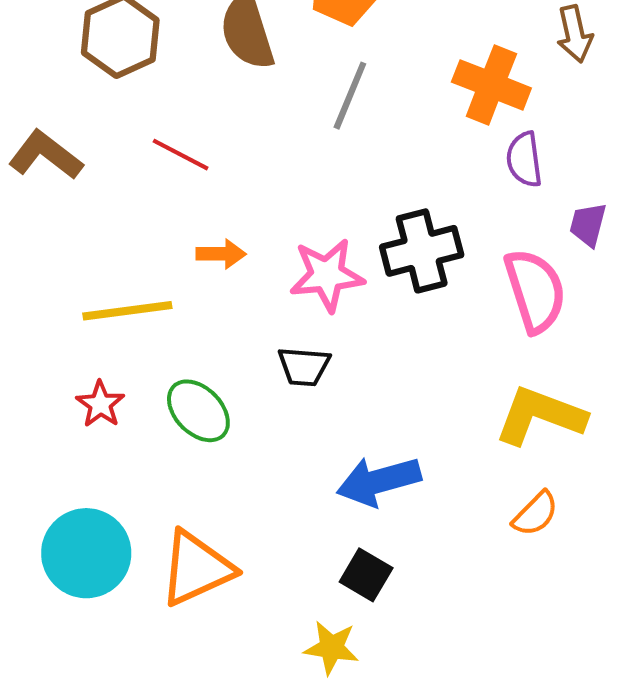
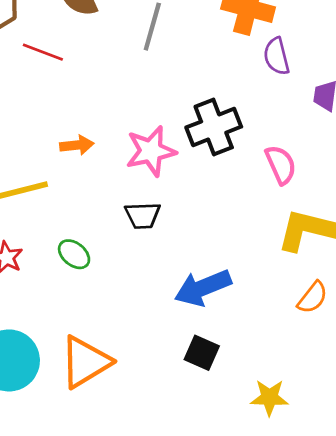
red line: (181, 155) -> (43, 52), moved
pink semicircle: (535, 291) -> (281, 165), moved, size x0.7
green ellipse: (198, 411) -> (74, 254), size x0.7
yellow star: (331, 648) -> (269, 398), moved

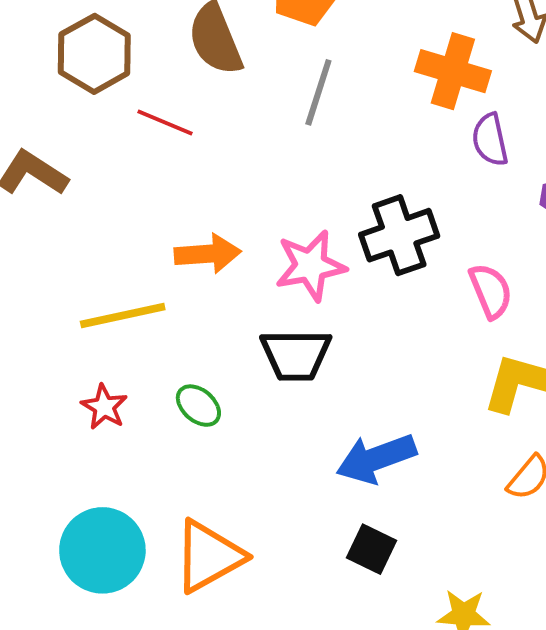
orange arrow: (77, 145) -> (208, 254), size x1.4
black trapezoid: (143, 215) -> (296, 355), size x1.4

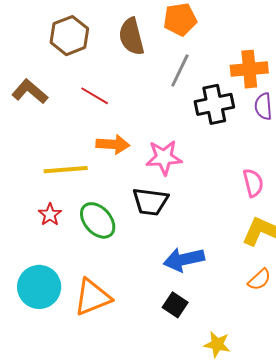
orange cross: (453, 71) -> (249, 69), turned -30
red line: (165, 123) -> (95, 96), moved
black cross: (399, 235) -> (214, 104), moved
green ellipse: (198, 406) -> (98, 220), size x1.6

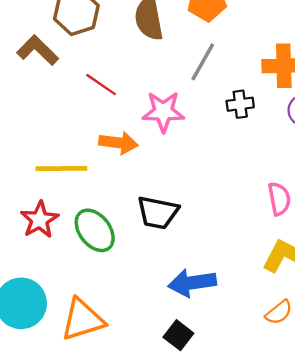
brown L-shape: (30, 92) -> (38, 50), moved
black cross: (214, 104) -> (240, 104), size x0.6
pink star: (164, 158) -> (163, 112), moved
red star: (50, 215) -> (39, 220), size x1.4

